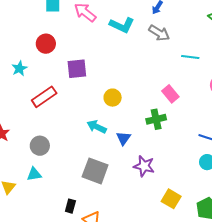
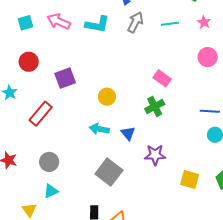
gray arrow: (159, 33) -> (135, 22), turned -80
cyan line: (190, 57) -> (170, 24), moved
gray square: (95, 171) -> (109, 172), turned 32

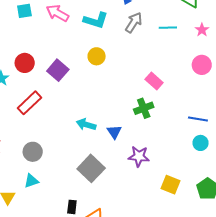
red circle: (29, 62) -> (25, 63), moved
purple square: (65, 78) -> (58, 70), turned -35
yellow circle: (107, 97) -> (97, 56), moved

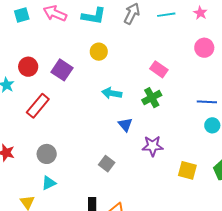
cyan arrow: (86, 125) -> (112, 93), moved
gray square: (91, 168) -> (107, 164), size x0.6

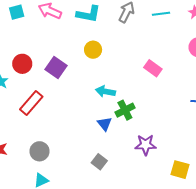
green cross: (152, 98) -> (125, 110), moved
blue triangle: (125, 125) -> (105, 124), moved

